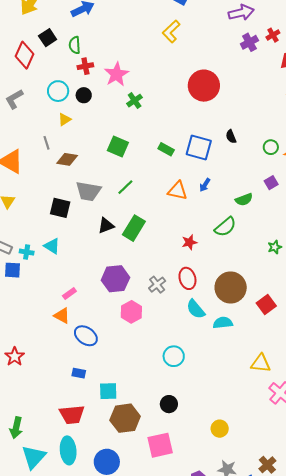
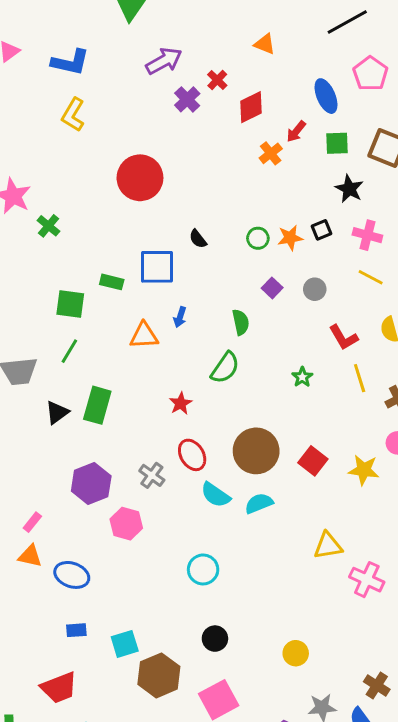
green square: (118, 146) -> (70, 304), moved
green semicircle: (244, 200) -> (241, 322), turned -66
red trapezoid: (72, 415) -> (59, 688), moved

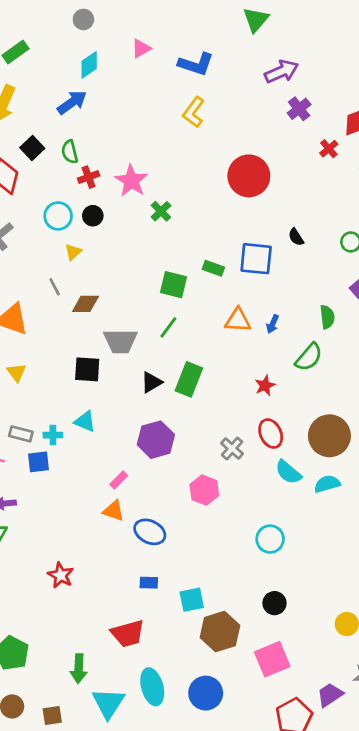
red cross: (217, 80) -> (329, 149), moved
blue arrow: (180, 317) -> (273, 324), moved
purple hexagon: (91, 483) -> (156, 440), moved

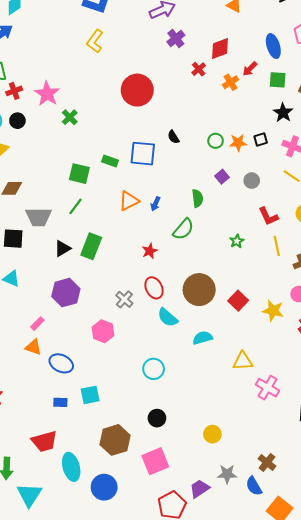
orange triangle: (238, 320) -> (129, 201), turned -30
cyan semicircle: (327, 484) -> (203, 338), moved
cyan square: (192, 600) -> (90, 395), moved
cyan ellipse: (152, 687) -> (71, 467), moved

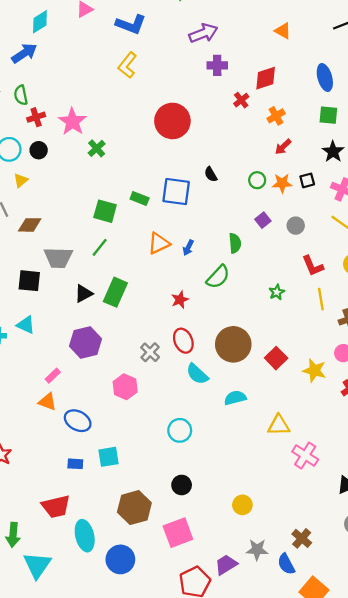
purple cross: (176, 39) -> (217, 65), turned 36
red arrow: (250, 69) -> (283, 147), moved

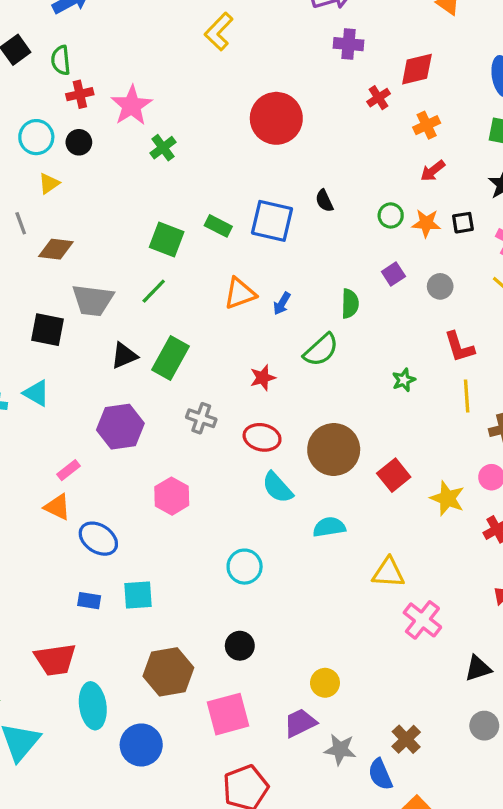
red ellipse: (183, 341) -> (262, 437), turned -60
gray cross: (150, 352) -> (201, 418), moved, turned -30
purple trapezoid: (226, 565) -> (300, 723), moved

